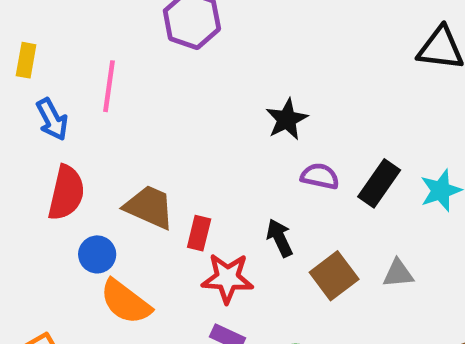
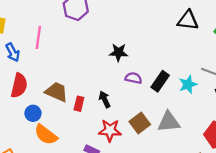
black star: (287, 119) -> (118, 52), turned 30
black arrow: (280, 238) -> (105, 99), moved
gray triangle: (398, 273) -> (169, 122), size x1.6
red star: (227, 278) -> (110, 130), moved

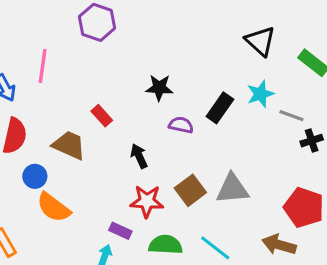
black triangle: (188, 20) -> (260, 41), turned 35
black rectangle: (160, 81) -> (220, 108), moved
cyan star: (188, 84) -> (260, 94), moved
red rectangle: (79, 104) -> (102, 116), moved, turned -56

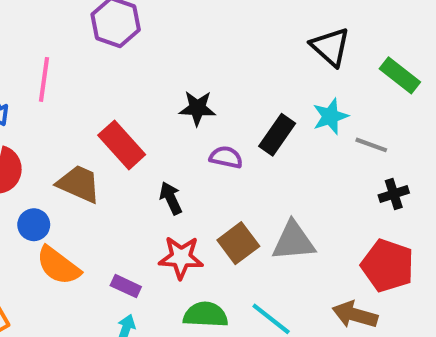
red rectangle: (102, 116) -> (122, 145), size x1.6
black cross: (312, 141) -> (394, 194), moved
purple rectangle: (120, 231) -> (126, 286), moved

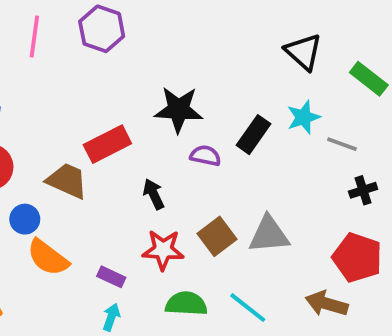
pink line: (44, 79) -> (34, 37), moved
black star: (197, 108) -> (179, 110), size x1.4
red rectangle: (122, 145) -> (107, 144), turned -75

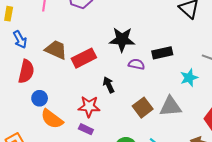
cyan star: (303, 117) -> (189, 78), moved
black rectangle: (254, 135) -> (162, 53), turned 42
brown trapezoid: (67, 181) -> (56, 50), moved
red star: (163, 250) -> (89, 106), moved

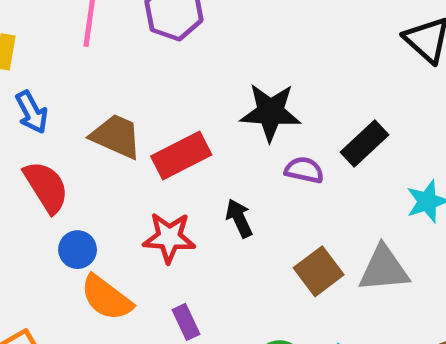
black rectangle: (162, 53) -> (364, 143), turned -30
red semicircle: (26, 71) -> (46, 187), turned -45
red star: (89, 106) -> (169, 238), moved
purple rectangle: (86, 129) -> (186, 322), turned 40

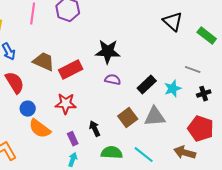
black rectangle: (364, 143) -> (147, 85), moved
purple semicircle: (304, 170) -> (113, 80), moved
black arrow: (239, 218) -> (95, 129), moved

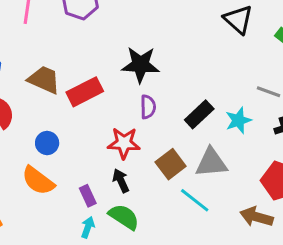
purple semicircle: (113, 80) -> (148, 107), turned 77
red star: (66, 104) -> (124, 143), moved
blue circle: (28, 109) -> (47, 143), moved
green semicircle: (112, 153) -> (124, 217), moved, turned 30
cyan line: (144, 155) -> (195, 200), moved

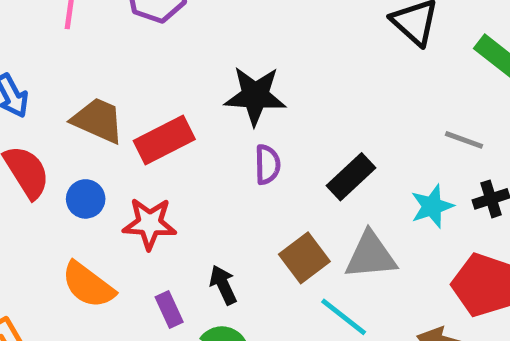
cyan star: (238, 120) -> (432, 206), moved
blue circle: (47, 143) -> (86, 199), moved
red star: (124, 143) -> (149, 223), moved

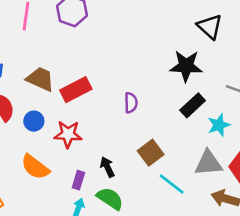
black star: (255, 96) -> (186, 66), moved
black rectangle: (351, 177) -> (193, 105), moved
gray triangle: (371, 255) -> (208, 163), moved
purple rectangle: (169, 309) -> (78, 180), turned 42

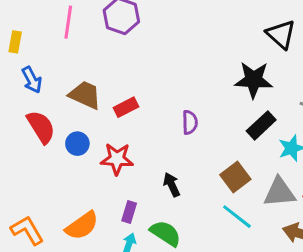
red rectangle: (76, 90) -> (126, 107), size x0.7
brown square: (151, 153) -> (235, 177), moved
orange semicircle: (35, 167) -> (82, 226), moved, turned -72
black arrow: (107, 167) -> (172, 185), moved

